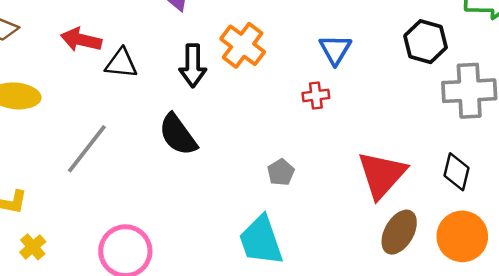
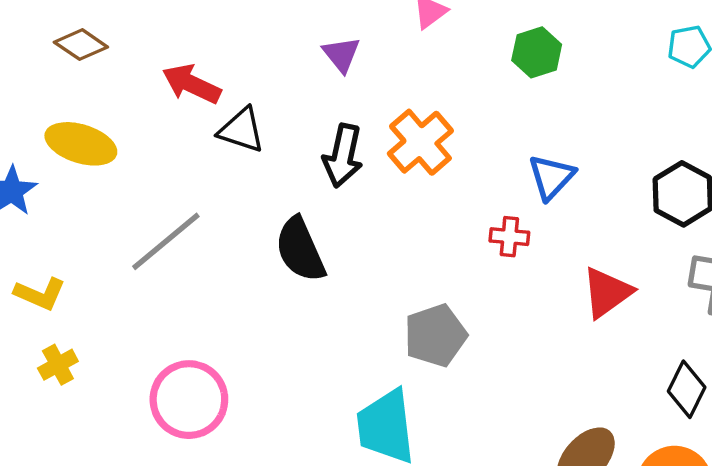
gray pentagon: (281, 172) -> (435, 335), size x1.6
red triangle: (382, 175) -> (607, 292), moved, size x0.7

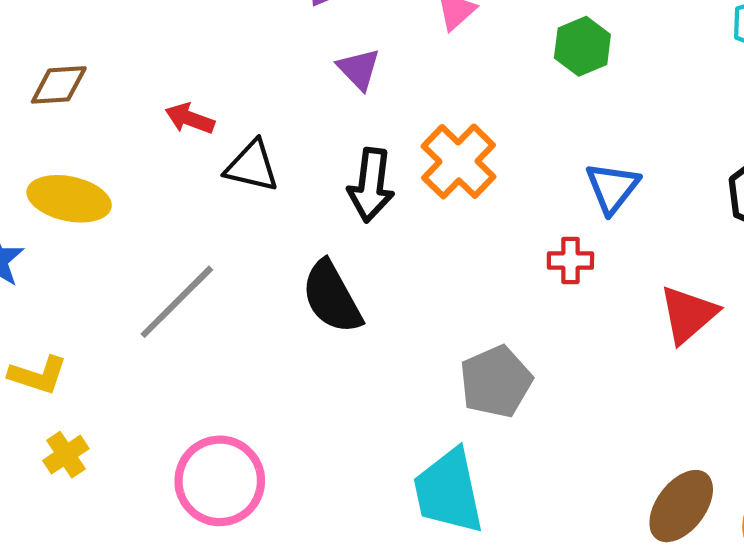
brown diamond: (81, 45) -> (59, 85), turned -33
red arrow: (191, 84) -> (190, 119), size x0.7

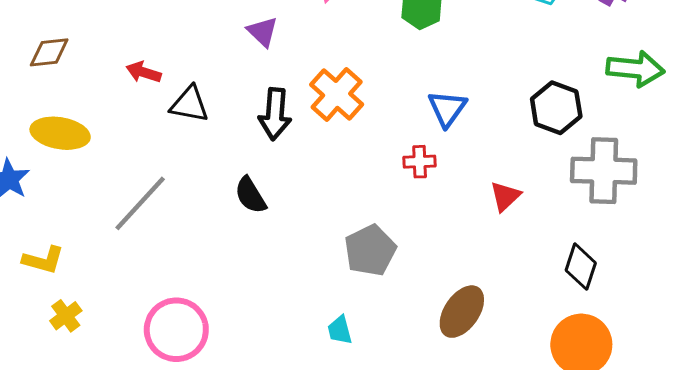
black semicircle: (332, 297) -> (250, 195), size x0.7
red triangle: (688, 314) -> (505, 196), size x0.7
cyan trapezoid: (448, 491) -> (340, 330), size x0.5
brown ellipse: (681, 506) -> (462, 312), moved

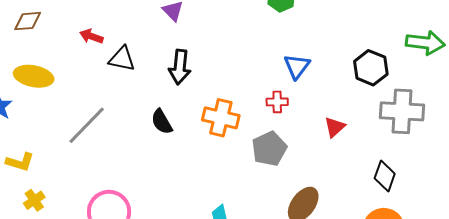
orange cross: (337, 94) -> (221, 118), moved, turned -30
gray pentagon: (370, 250) -> (269, 149), moved

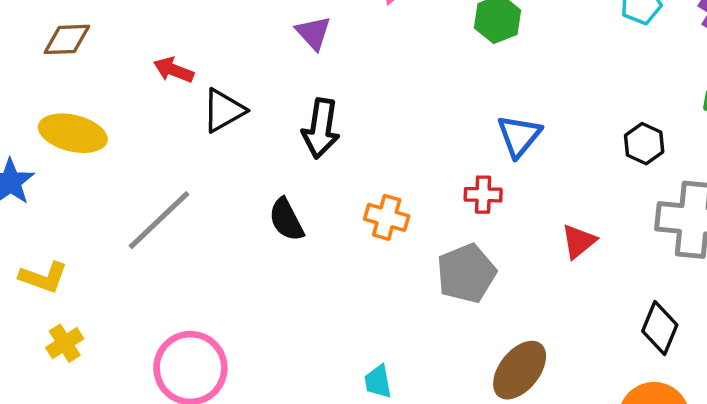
black triangle: (122, 59) -> (224, 110), turned -44
black hexagon: (371, 68) -> (644, 144), size x0.7
orange cross: (221, 118) -> (387, 217), size x0.7

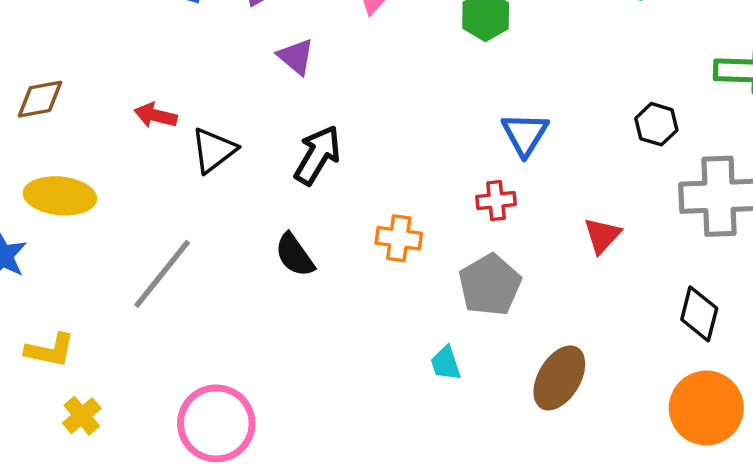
black arrow: (321, 128) -> (318, 155), turned -150
cyan trapezoid: (378, 382) -> (446, 363), moved

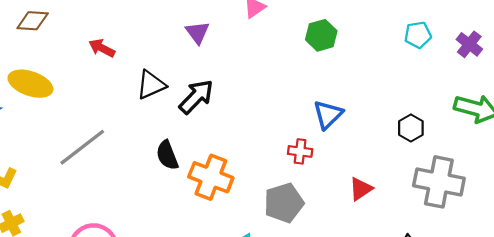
black triangle: (214, 150) -> (151, 85), moved
orange cross: (399, 238) -> (211, 177), moved, size x1.5

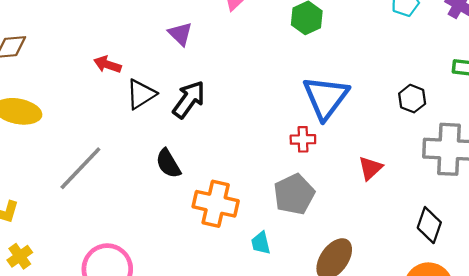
red arrow: (102, 48) -> (107, 64), moved
blue triangle: (328, 115) -> (326, 98), size x1.5
orange cross: (211, 177) -> (216, 204), moved

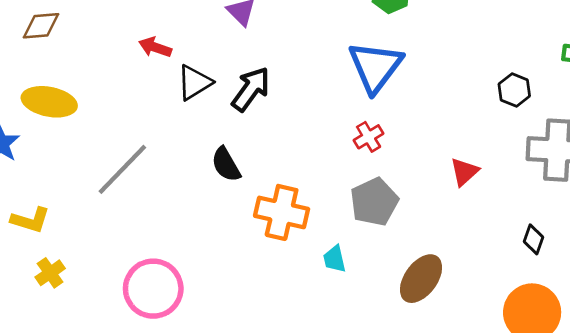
blue triangle: (326, 98) -> (375, 67), moved
red cross: (303, 139) -> (369, 137), moved, turned -30
black diamond: (429, 225) -> (533, 239), size x0.7

